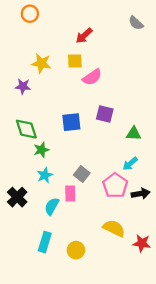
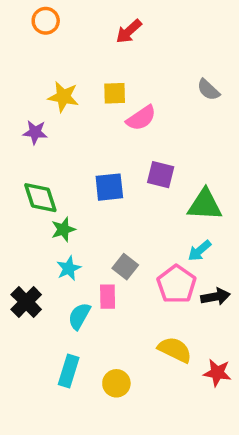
gray semicircle: (136, 23) -> (208, 90), moved
red arrow: (84, 36) -> (129, 31), moved
green triangle: (134, 134) -> (205, 205), size x1.5

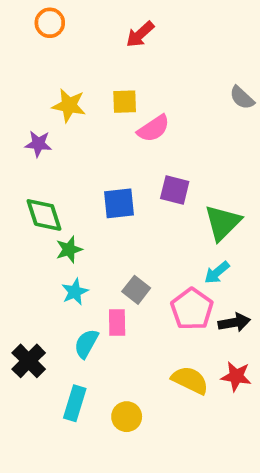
gray semicircle: (208, 90) -> (242, 98), moved
green triangle: (205, 205) -> (223, 223), turned -48
black cross: (26, 302) -> (29, 361), moved
red star: (217, 373) -> (236, 376), moved

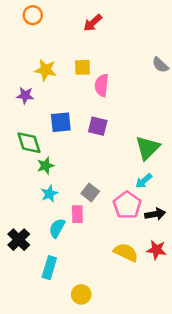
pink semicircle: (154, 128) -> (102, 85), turned 130
purple square: (175, 190) -> (98, 126), moved
blue square: (119, 203) -> (61, 122), moved
yellow circle: (127, 417) -> (81, 294), moved

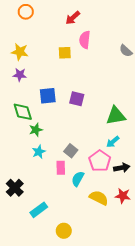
yellow star: (46, 70) -> (20, 52), moved
pink semicircle: (102, 85) -> (85, 40), moved
green triangle: (148, 148) -> (116, 116), turned 35
cyan semicircle: (57, 228) -> (78, 179), moved
cyan rectangle: (49, 268) -> (39, 210), turned 36

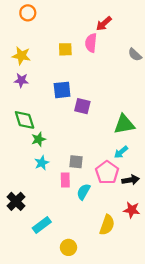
red arrow: (73, 18) -> (104, 24), moved
yellow square: (65, 53) -> (65, 49), moved
blue square: (48, 96) -> (62, 90), moved
gray square: (71, 151) -> (76, 162), turned -32
yellow semicircle: (99, 198) -> (107, 225), moved, turned 84

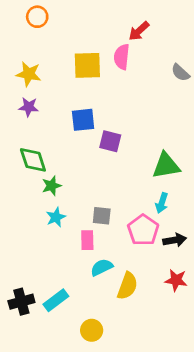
yellow square: (65, 49) -> (87, 65), size x1.5
cyan arrow: (121, 152) -> (162, 203), turned -32
cyan semicircle: (83, 192) -> (102, 267), moved, turned 35
black cross: (16, 201) -> (21, 302), moved, turned 30
yellow semicircle: (107, 225) -> (127, 286), moved

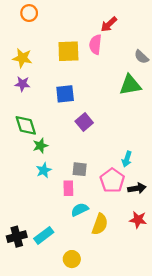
purple square: (110, 141) -> (84, 122), moved, turned 36
green triangle: (166, 166) -> (130, 85), moved

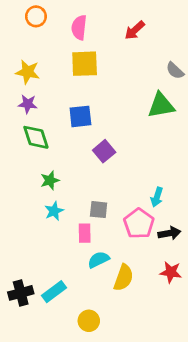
pink semicircle: (95, 45) -> (79, 28), moved
green diamond: (26, 125) -> (36, 137), moved

